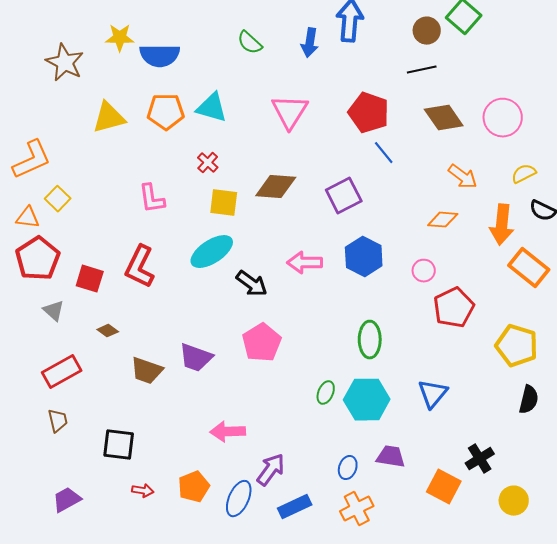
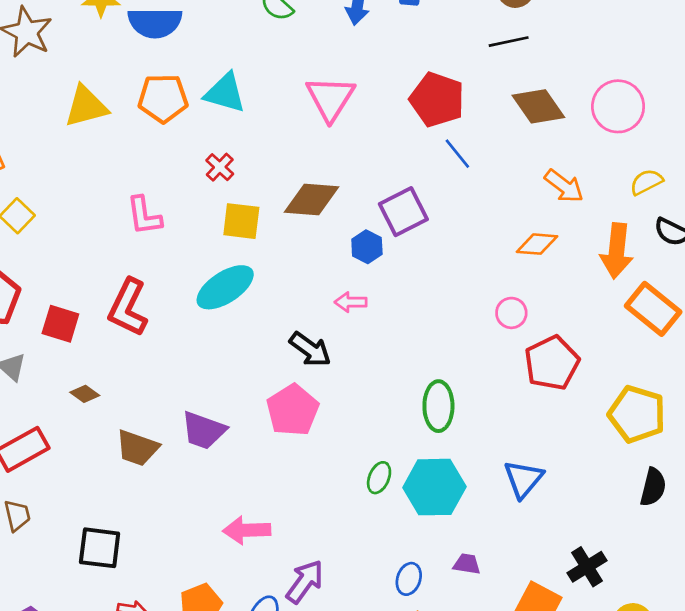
blue hexagon: (364, 257) -> (367, 247), moved, size x0.6
pink arrow: (305, 263) -> (351, 302), size x0.7
black arrow: (252, 284) -> (310, 349), moved
purple trapezoid: (391, 457) -> (467, 564), size x0.7

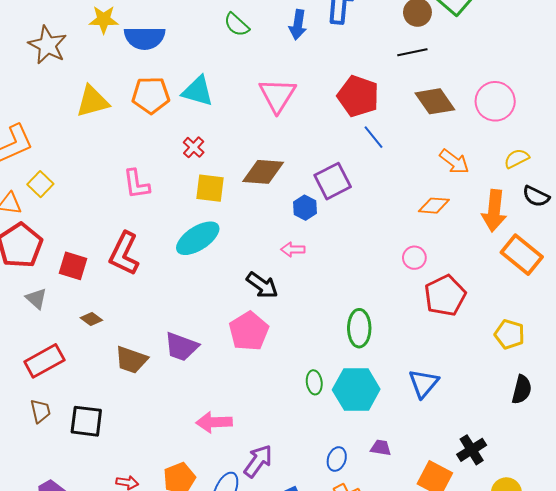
yellow pentagon: (637, 414) -> (509, 334), size x0.7
green ellipse: (379, 478) -> (314, 382), turned -30
black square: (100, 548) -> (86, 421), moved

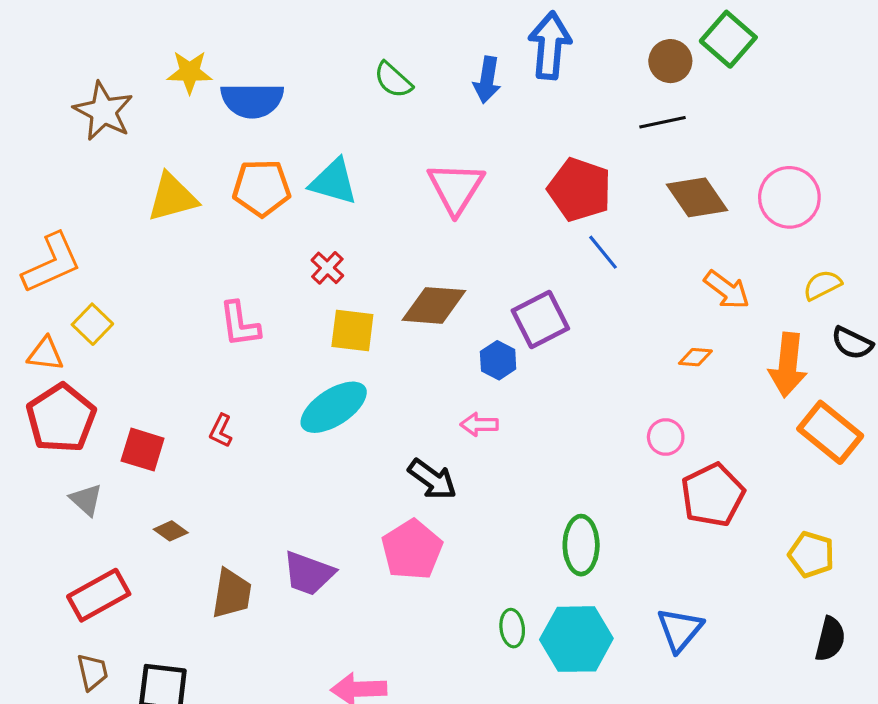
orange diamond: (434, 206) -> (695, 357), size x0.7
red L-shape: (124, 254) -> (221, 431), size x0.5
brown trapezoid: (131, 360) -> (232, 594), turned -100

